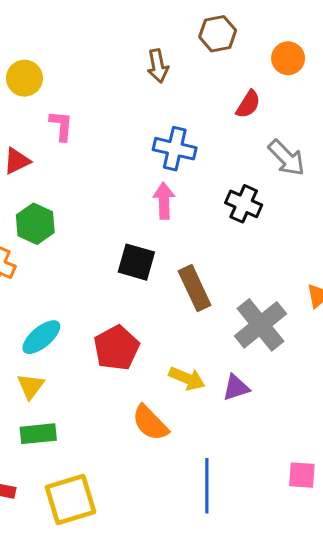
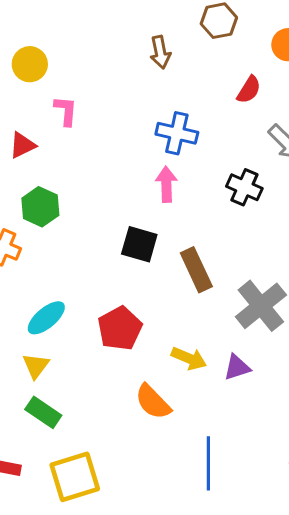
green rectangle: (38, 434) -> (43, 412), turned 40

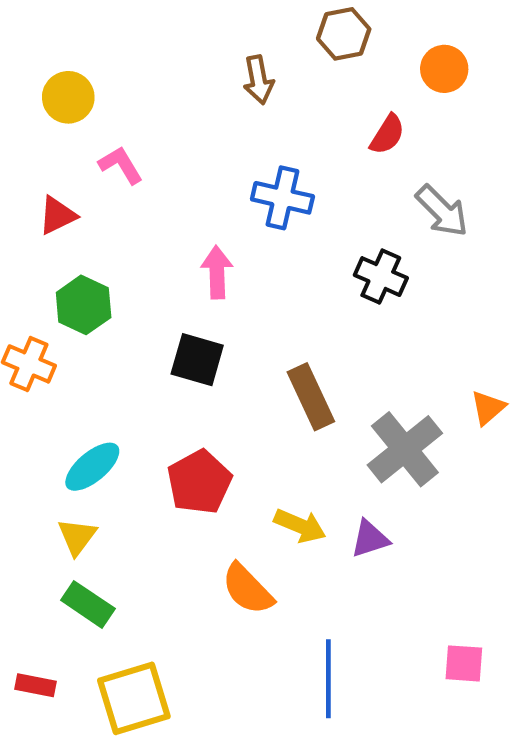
pink L-shape: (66, 111) -> (121, 165), turned -36
pink arrow: (166, 184) -> (217, 272), moved
black square: (139, 244) -> (197, 360), moved

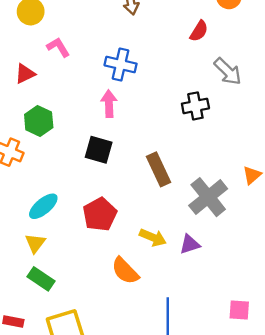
blue cross: (282, 198) -> (121, 64), moved
black cross: (381, 277) -> (195, 106), turned -35

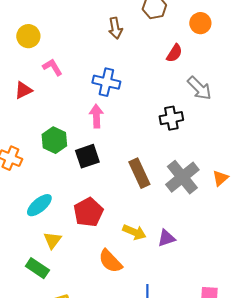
green hexagon: (39, 121) -> (54, 140), moved
black square: (99, 150) -> (87, 156), turned -35
gray cross: (208, 197) -> (182, 177), moved
yellow triangle: (35, 243) -> (52, 240), moved

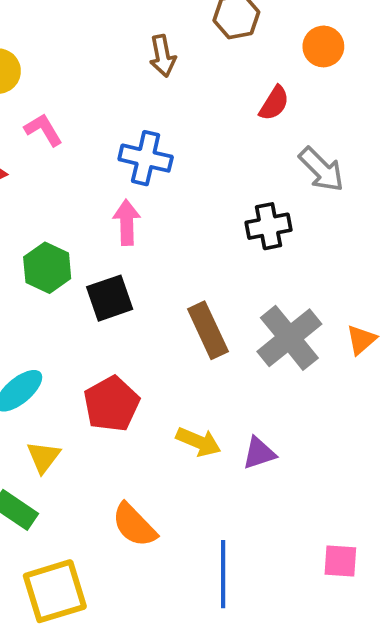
orange semicircle: (110, 261) -> (134, 525), moved

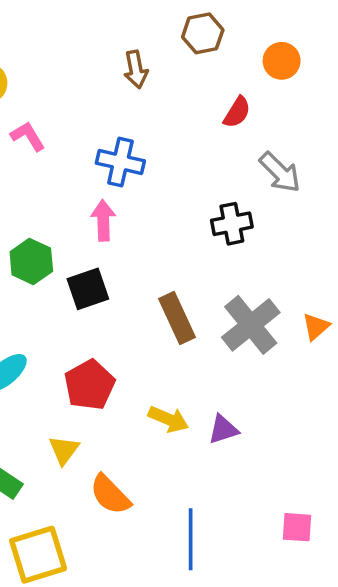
yellow triangle: (43, 457) -> (64, 450), moved

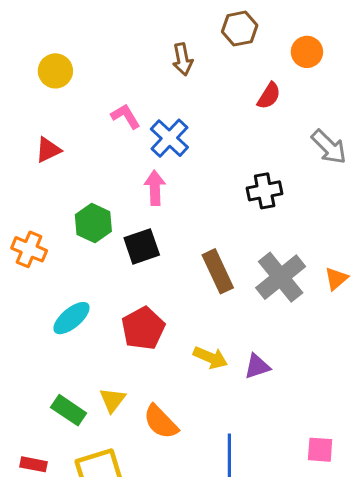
pink L-shape: (28, 136) -> (126, 116), moved
blue cross: (120, 162) -> (169, 138), turned 30
gray arrow: (280, 172) -> (329, 147), moved
yellow triangle: (64, 450) -> (112, 400), moved

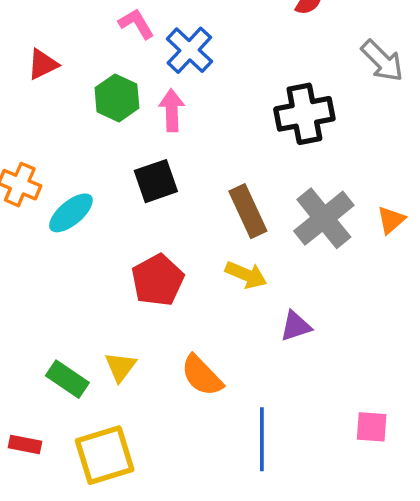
black cross: (265, 191) -> (304, 114), size x1.4
green hexagon: (93, 223) -> (117, 98), moved
cyan ellipse: (71, 318) -> (71, 213), moved
yellow arrow: (210, 358) -> (246, 275), moved
orange semicircle: (161, 422) -> (202, 376), moved

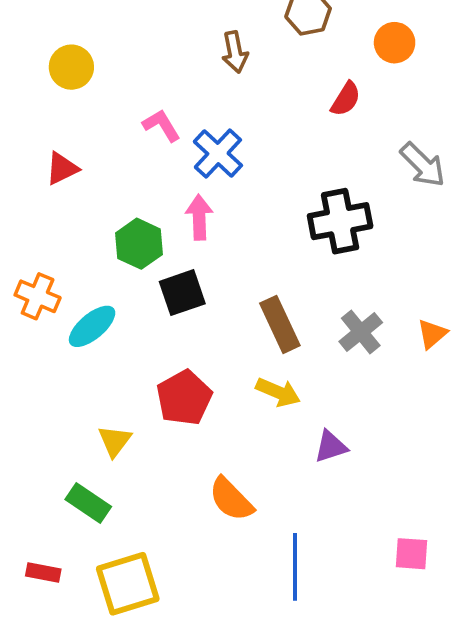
green hexagon: (117, 98) -> (139, 244), moved
gray cross: (324, 218) -> (361, 332), size x0.7
yellow triangle: (120, 367) -> (115, 441), moved

